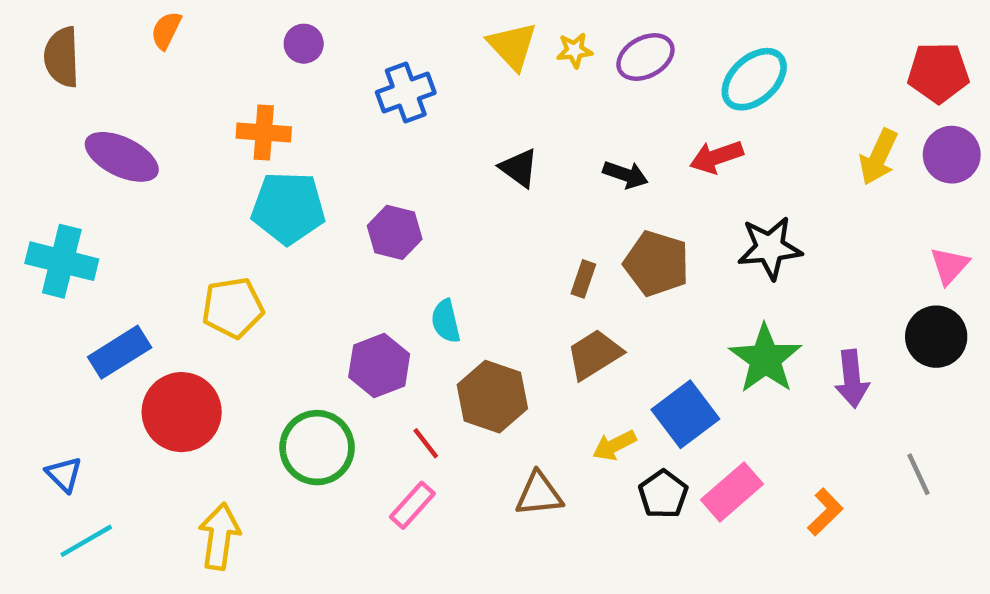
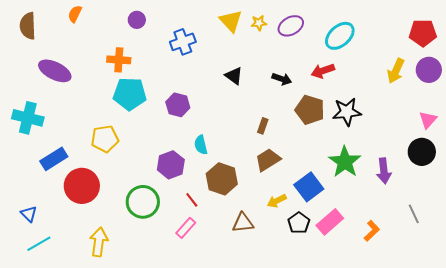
brown pentagon: (657, 263) -> (310, 110), moved

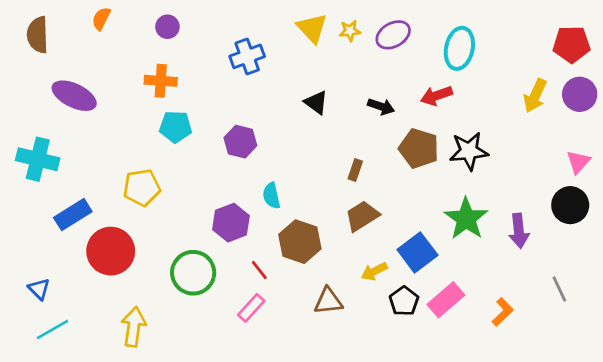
purple circle: (137, 20) -> (167, 27), moved
cyan ellipse: (340, 36) -> (459, 48), turned -36
cyan pentagon: (130, 94) -> (176, 127), size x0.7

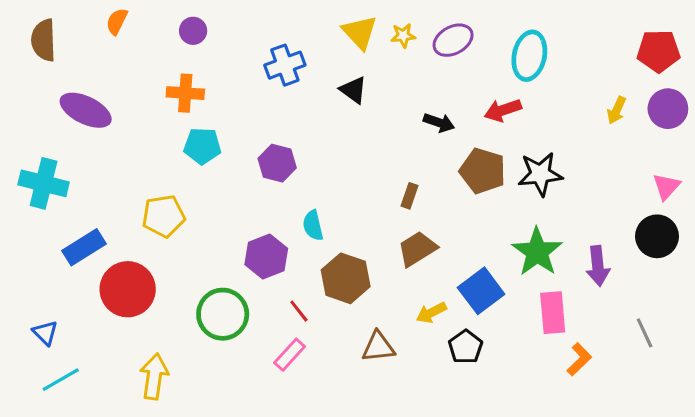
yellow arrow: (535, 96) -> (617, 110), size x0.7
black triangle: (316, 102) -> (353, 90), moved
pink rectangle: (446, 300) -> (553, 313), moved, turned -54

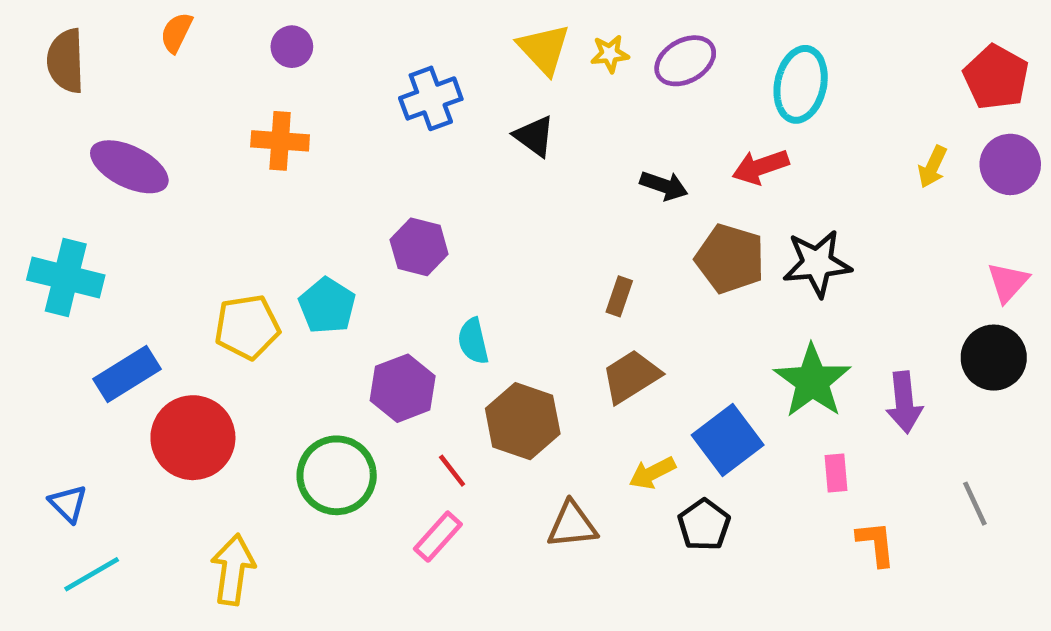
red pentagon: (659, 51) -> (996, 77), turned 30
cyan pentagon: (202, 146) -> (327, 306), moved, turned 30
pink rectangle: (553, 313) -> (836, 473), size x0.6
orange L-shape: (579, 359) -> (876, 544), turned -52

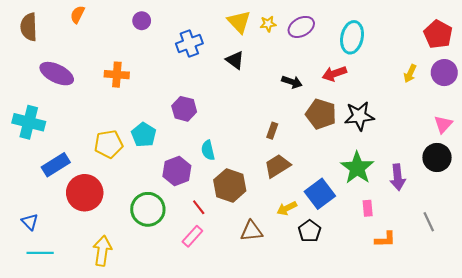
purple circle: (292, 47) -> (142, 21), moved
orange cross: (280, 141) -> (117, 75), moved
orange L-shape: (876, 544) -> (385, 239), turned 95
cyan line: (92, 574) -> (40, 253), turned 30

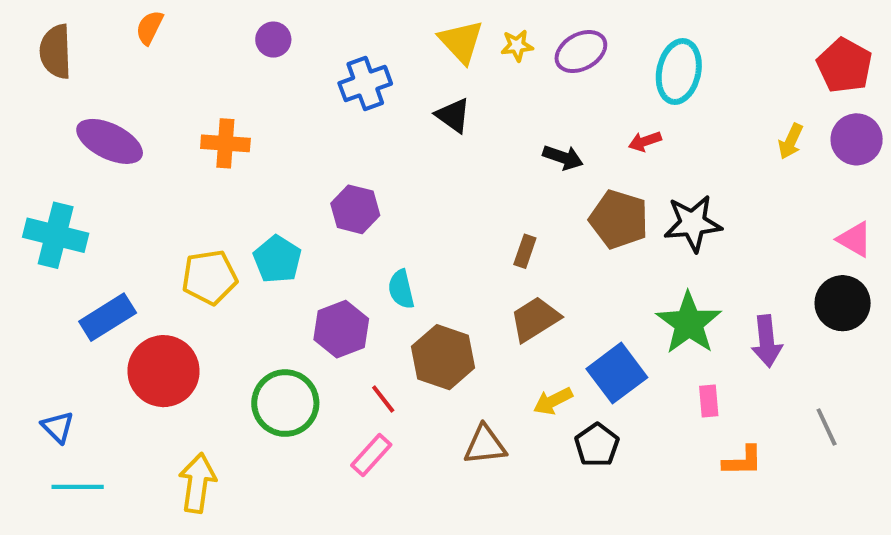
red arrow: (334, 74) -> (645, 141), size x0.7
pink triangle: (443, 124) -> (855, 239), turned -42

